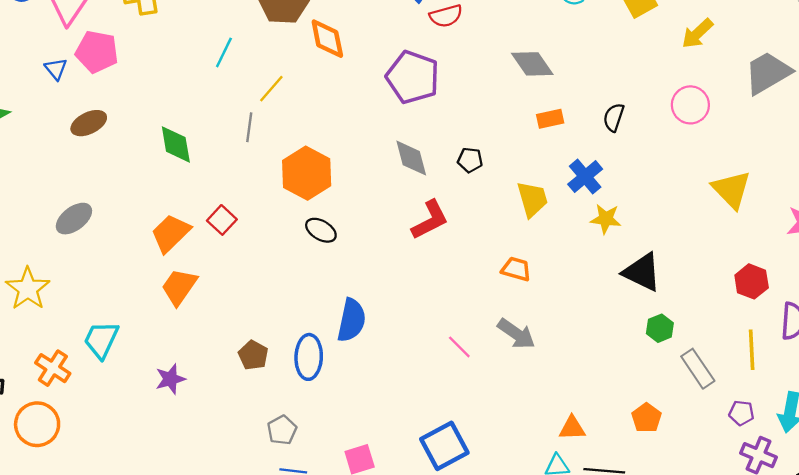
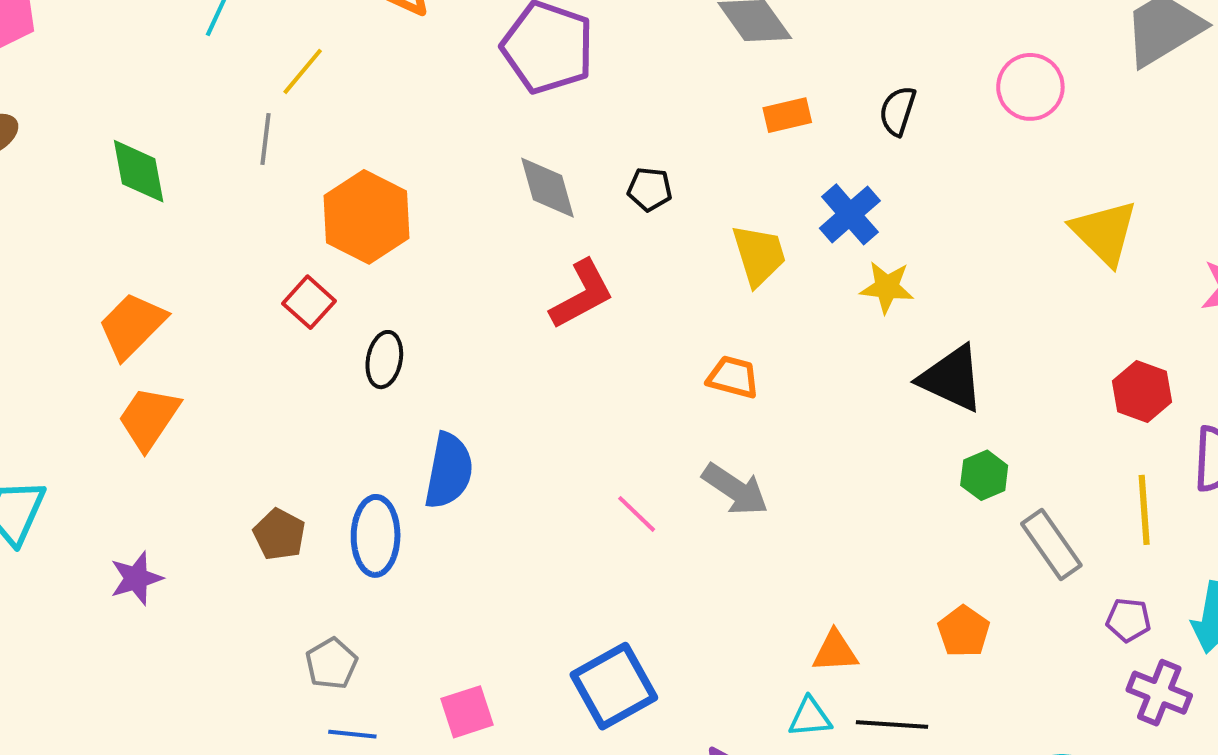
red square: (222, 220) -> (309, 302), moved
black ellipse: (321, 230) -> (384, 360), moved, turned 72

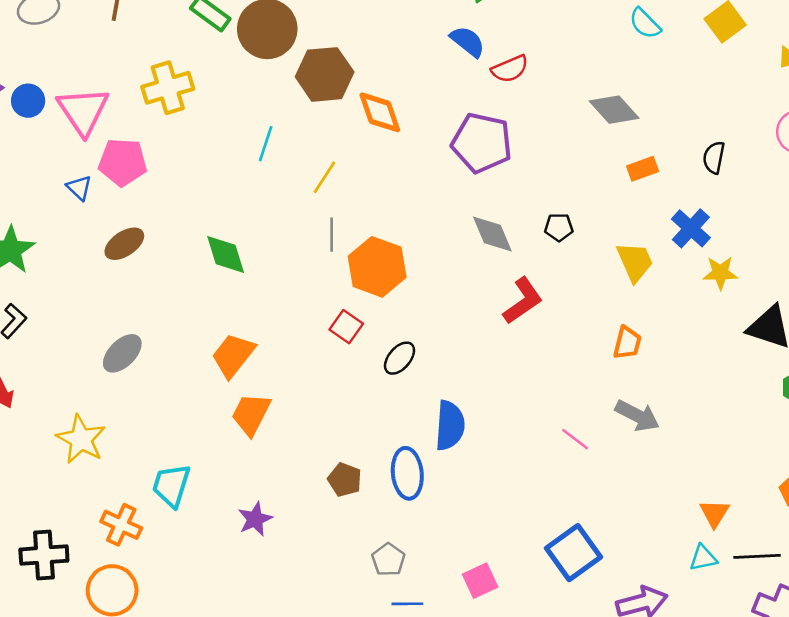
gray line: (265, 139) -> (332, 235), moved
black ellipse: (384, 360) -> (400, 358), turned 36
orange trapezoid: (733, 377) -> (627, 343), turned 96
orange triangle: (835, 651) -> (714, 513), turned -48

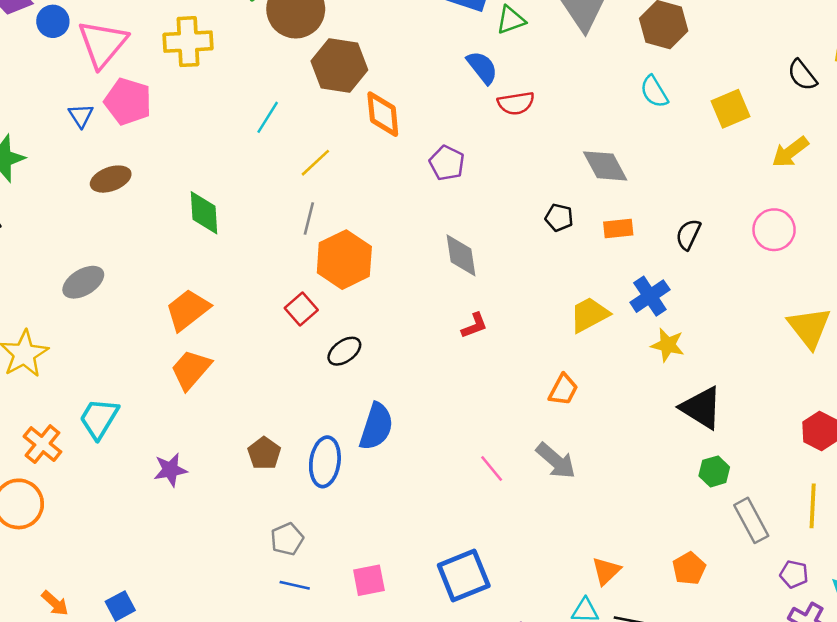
purple pentagon: (482, 143) -> (447, 163), moved, size x0.6
black pentagon: (559, 227) -> (559, 218), moved
yellow trapezoid: (635, 262) -> (589, 315), turned -108
red L-shape: (523, 301) -> (474, 326), size x0.6

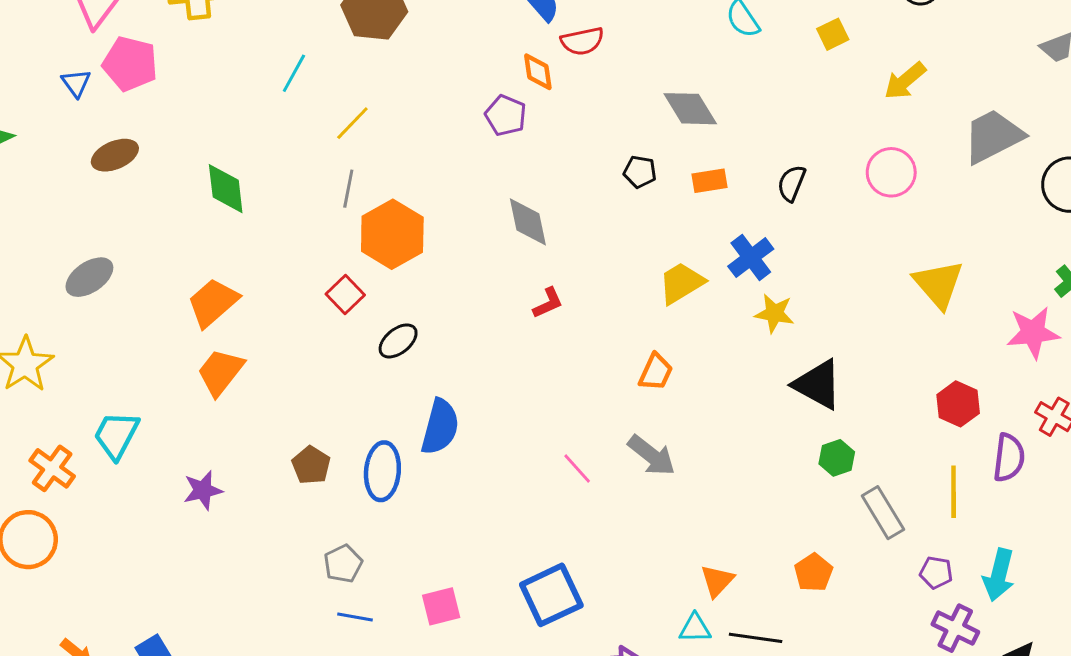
yellow square: (730, 109) -> (833, 34), size x0.7
orange diamond: (383, 114) -> (538, 72), moved, size x0.7

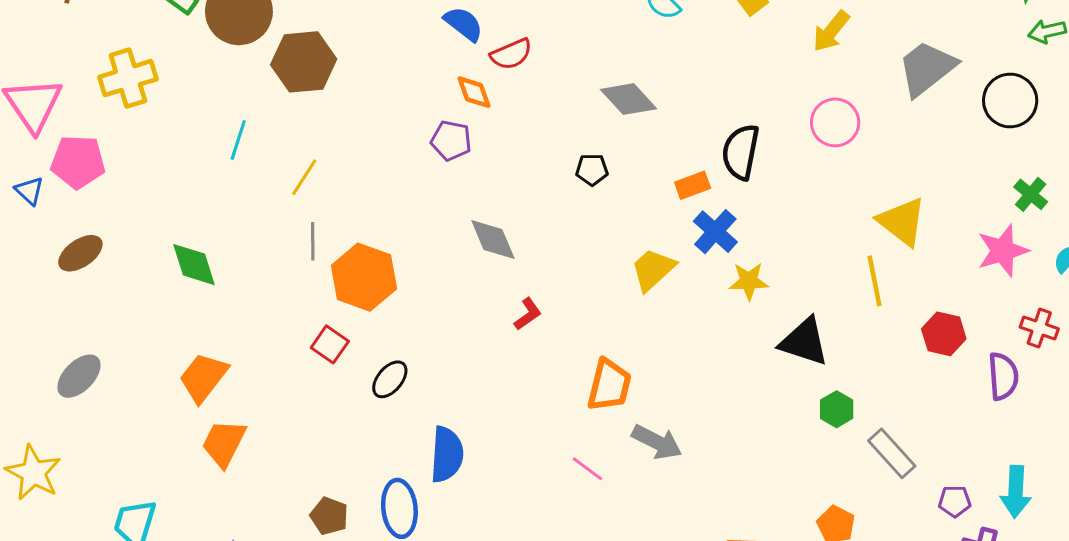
orange rectangle: (709, 181) -> (693, 185), moved
black semicircle: (792, 183) -> (741, 152), size x1.5
orange trapezoid: (656, 372) -> (609, 385), moved, size x1.4
yellow line: (954, 492) -> (874, 281), moved

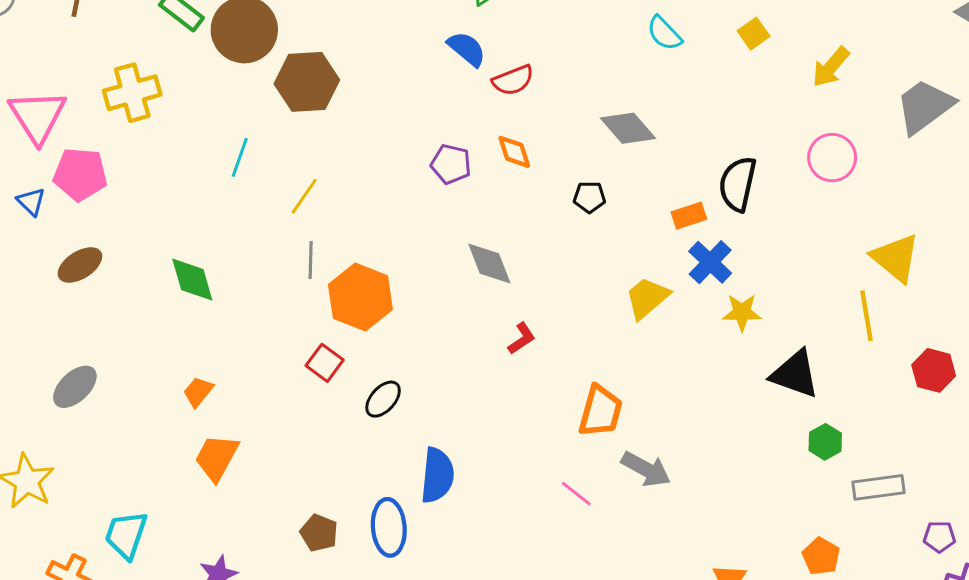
orange diamond: (474, 92) -> (514, 152), moved
orange trapezoid: (203, 377) -> (198, 392), size x0.6
gray rectangle: (892, 453) -> (879, 487), turned -57

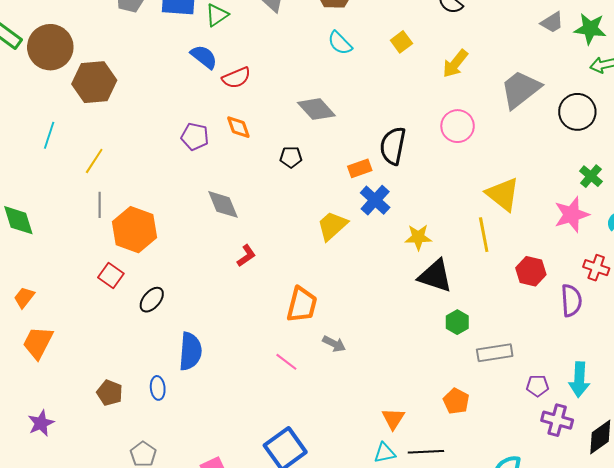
yellow star: (742, 312) -> (418, 237), moved
gray arrow: (646, 469) -> (334, 344), size x0.7
blue ellipse: (389, 527) -> (158, 388), size x0.6

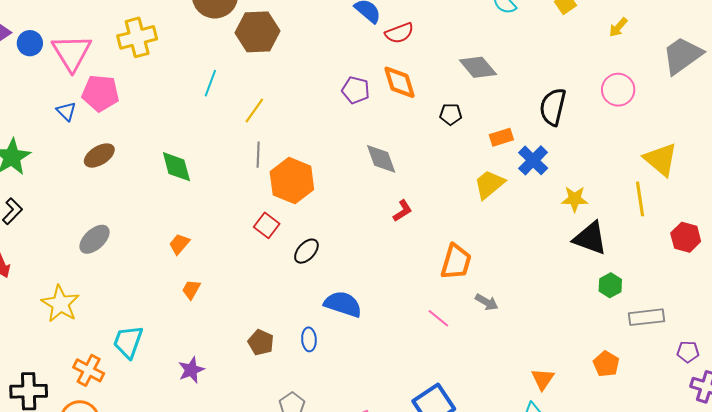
yellow arrow: (455, 64) -> (618, 27), size x0.7
orange diamond: (238, 127) -> (399, 82), size x1.4
orange rectangle: (360, 168) -> (501, 137), moved
orange trapezoid: (38, 343) -> (191, 289), size x0.6
blue semicircle: (190, 351) -> (343, 304), turned -78

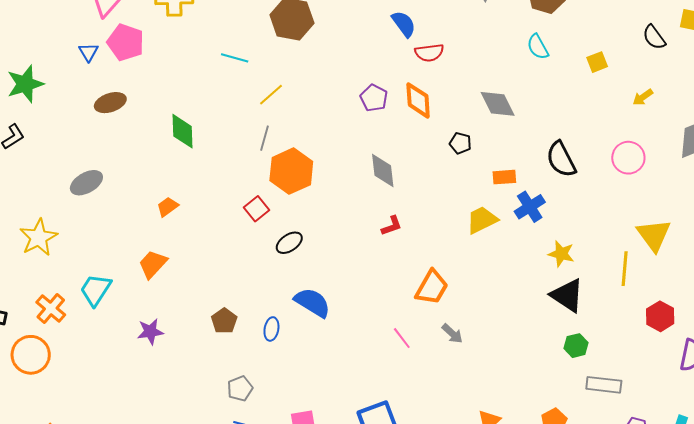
cyan line: (210, 83) -> (235, 58), turned 72
black semicircle: (553, 107) -> (561, 159), turned -54
orange trapezoid: (191, 289) -> (153, 264), moved, size x1.5

